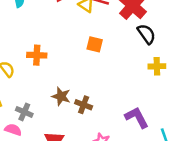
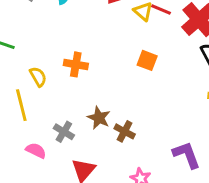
gray cross: (24, 112) -> (64, 132), moved

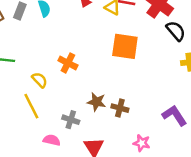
orange square: (147, 60) -> (125, 46), size x1.6
orange cross: (76, 64) -> (68, 63), turned 30

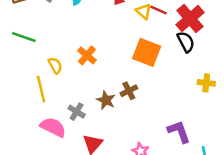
black semicircle: (176, 31) -> (186, 42), moved
brown cross: (120, 108) -> (129, 91), moved, turned 35
pink semicircle: (52, 140) -> (53, 127), size x1.5

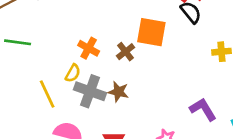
yellow semicircle: (55, 65) -> (73, 73), moved, turned 70
brown cross: (129, 91) -> (126, 52), moved
gray cross: (77, 112) -> (90, 91), moved, size x1.6

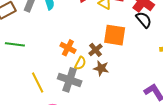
yellow semicircle: (73, 73) -> (80, 63), moved
brown star: (118, 92) -> (101, 68), moved

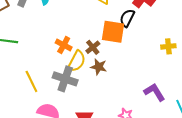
black semicircle: (144, 20) -> (127, 18), moved, turned -114
yellow semicircle: (80, 63) -> (77, 61), size x1.5

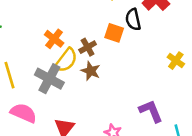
black semicircle: (127, 18) -> (133, 20), turned -48
orange square: (113, 32) -> (114, 33), size x0.7
yellow cross: (168, 46) -> (176, 61), turned 32

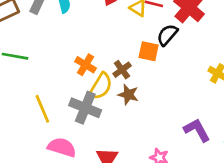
black semicircle: (133, 20) -> (167, 35), turned 60

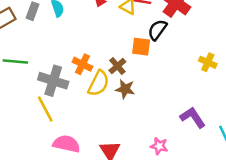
gray cross: (85, 108) -> (53, 81), moved

